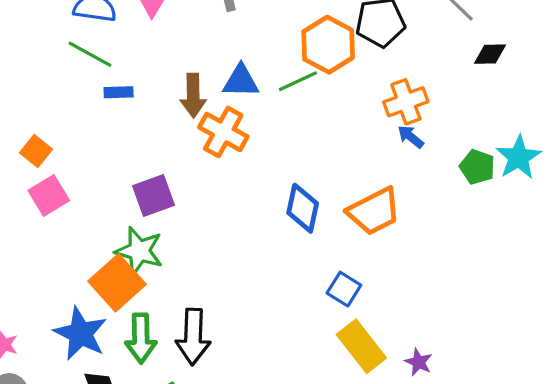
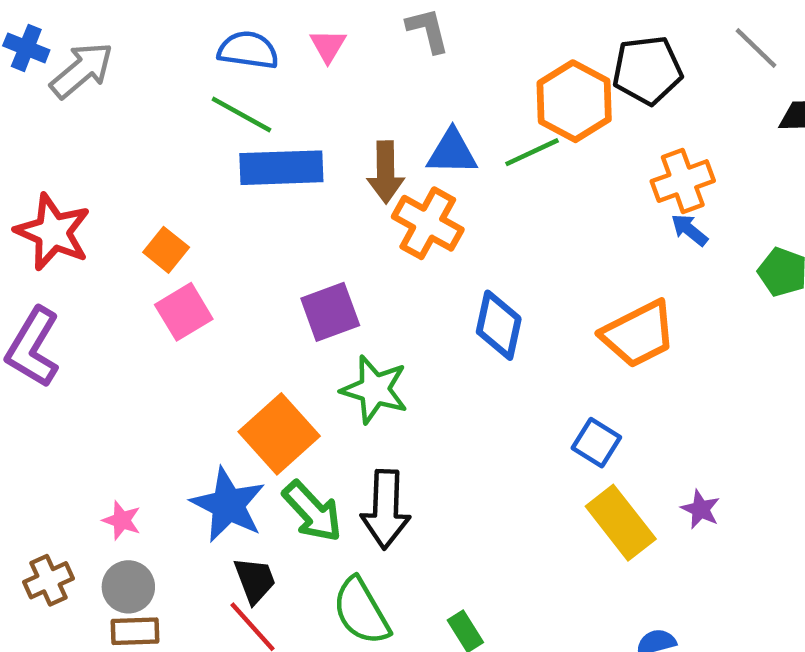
blue rectangle: (119, 92) -> (281, 168), size x2.0
blue diamond: (303, 208) -> (499, 325), moved
green star: (139, 251) -> (375, 389), moved
green arrow: (141, 338) -> (312, 511), turned -42
purple star: (419, 362) -> (701, 509), moved

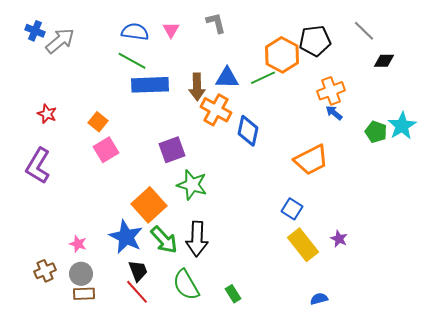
red star: (53, 232) -> (47, 114), size x0.6
blue diamond: (499, 325) -> (248, 131), moved

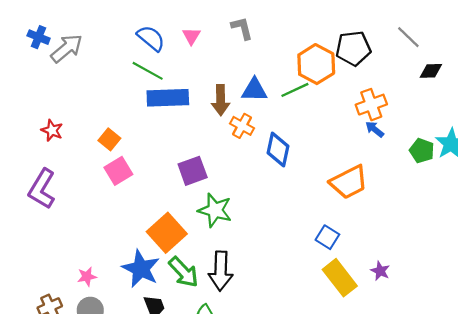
blue semicircle: (135, 32) -> (151, 38), turned 32
orange cross: (216, 110) -> (242, 126), size x0.7
pink star: (78, 244) -> (87, 277), turned -30

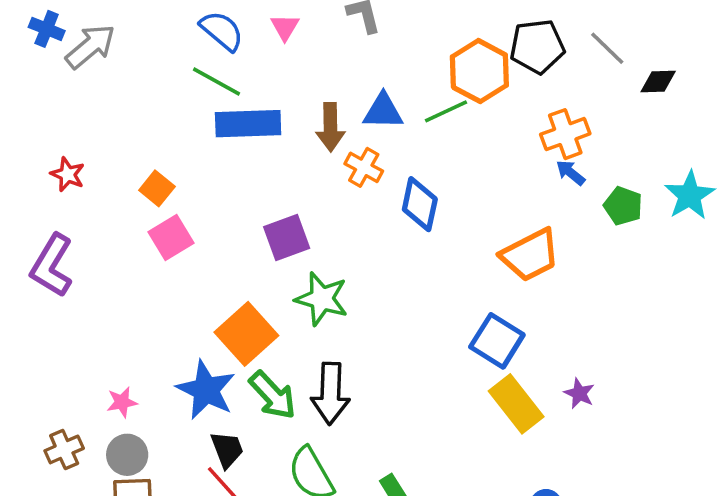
gray line: (408, 37) -> (607, 48), moved
green pentagon: (422, 151) -> (623, 206), moved
blue square: (327, 237) -> (497, 341), size x1.4

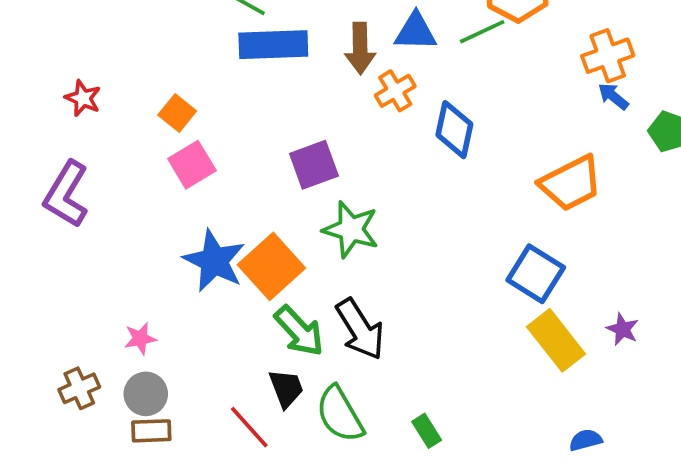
orange cross: (364, 167) -> (395, 91), turned 30
blue star: (206, 390) -> (214, 261), moved
black arrow: (330, 393) -> (360, 329), turned -34
black trapezoid: (227, 449) -> (286, 388), moved

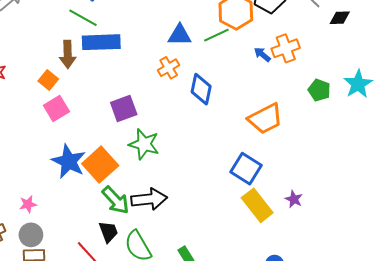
brown arrow: (360, 48) -> (68, 54), moved
blue arrow: (613, 96) -> (262, 54), moved
black arrow: (360, 329) -> (149, 199), turned -64

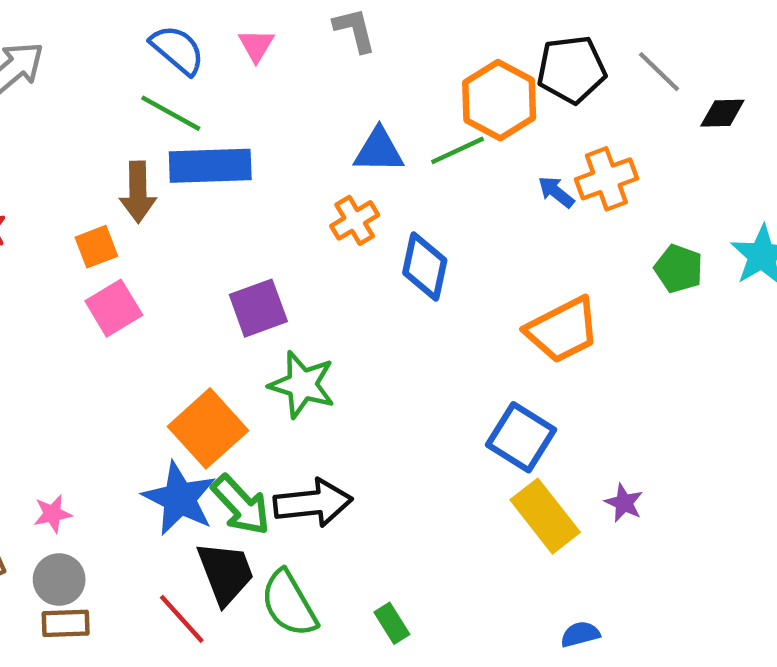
orange square: (48, 80) -> (96, 247), turned 30
blue star: (69, 161) -> (180, 499), moved
black trapezoid: (108, 232) -> (225, 573), size x1.4

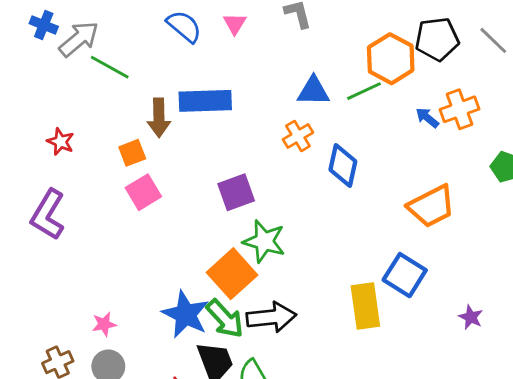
green line: (171, 113) -> (110, 67), moved
orange square: (208, 428) -> (232, 274), moved
yellow rectangle: (545, 516) -> (365, 306), moved, turned 30

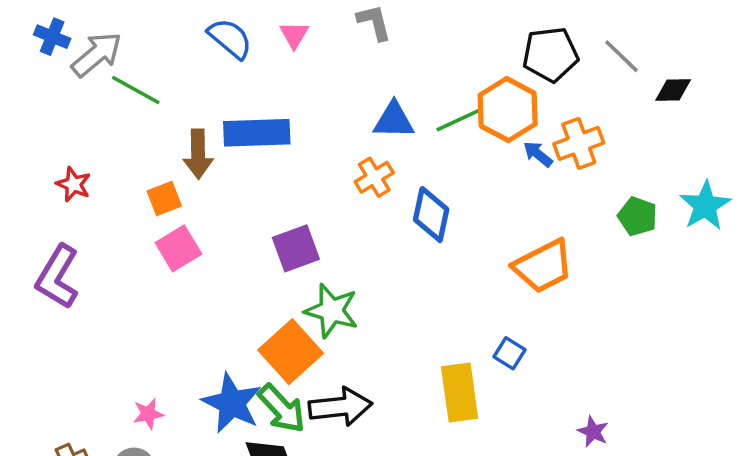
orange hexagon: (391, 59) -> (508, 110), moved
blue square: (405, 275) -> (509, 353), size x0.6
purple star: (471, 317) -> (593, 432), moved
pink star: (104, 324) -> (148, 414), moved

